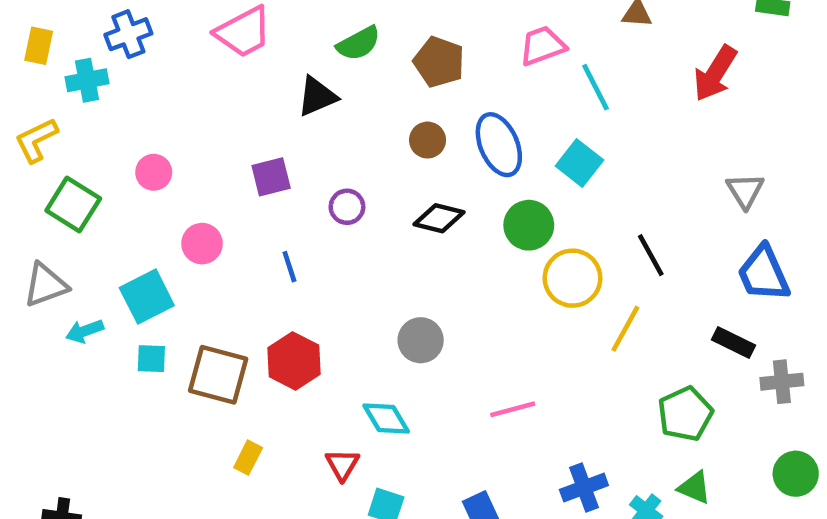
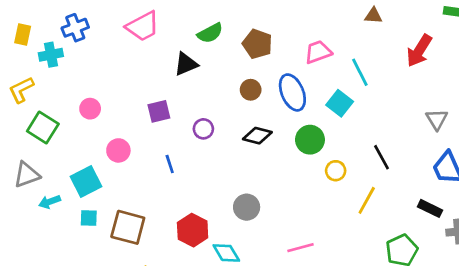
pink trapezoid: (543, 46) -> (318, 52), moved
cyan line: (595, 87) -> (360, 72), moved
yellow circle: (572, 278) -> (336, 171), size x0.6
red hexagon: (294, 361) -> (193, 230), moved

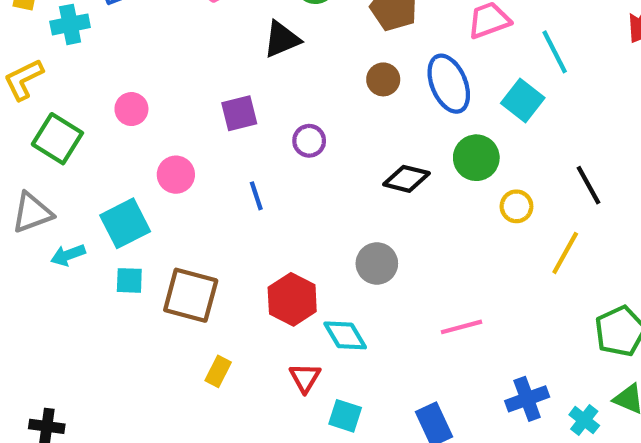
black diamond: (257, 136) -> (406, 179), moved

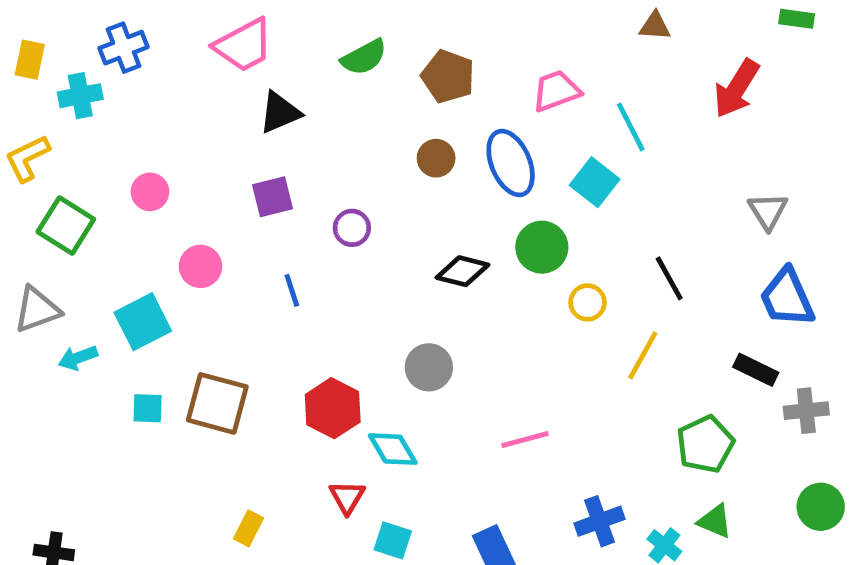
black triangle: (282, 39) -> (280, 113), moved
cyan square: (129, 280) -> (148, 408), moved
yellow rectangle: (218, 371) -> (249, 528), moved

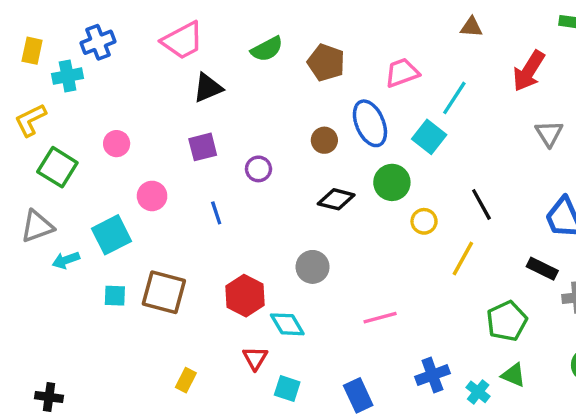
cyan line: (631, 127) -> (454, 98), turned 60
brown circle: (436, 158) -> (324, 140), moved
gray triangle: (768, 211) -> (549, 133), moved

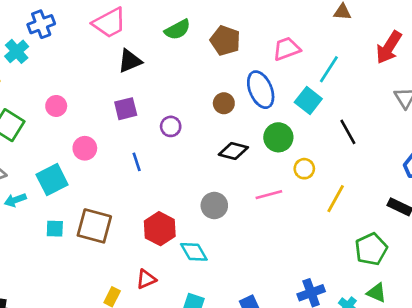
cyan cross: (68, 76) -> (17, 51), turned -30
black line: (481, 204) -> (348, 132), moved
pink line: (380, 318) -> (269, 195), moved
red triangle: (255, 358) -> (146, 279), moved, turned 35

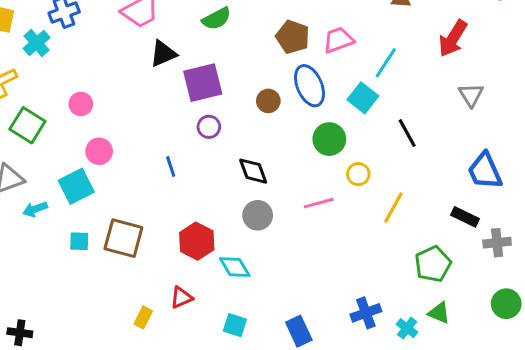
brown pentagon: (225, 41) -> (293, 37), moved
purple square: (126, 109) -> (203, 83), moved, size x1.5
pink circle: (85, 148) -> (99, 151), moved
black diamond: (233, 151) -> (253, 171), moved, turned 56

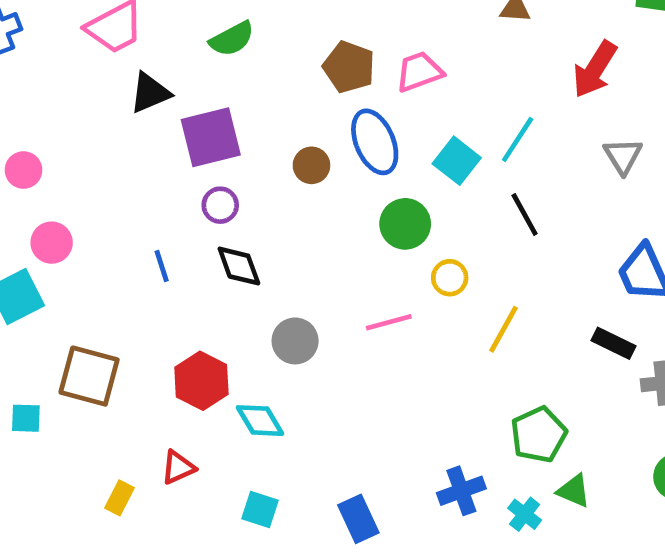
cyan line: (386, 63) -> (518, 140), moved
black diamond: (253, 171) -> (239, 266), moved
cyan square: (79, 241) -> (26, 418), moved
green pentagon: (433, 264) -> (539, 435), moved

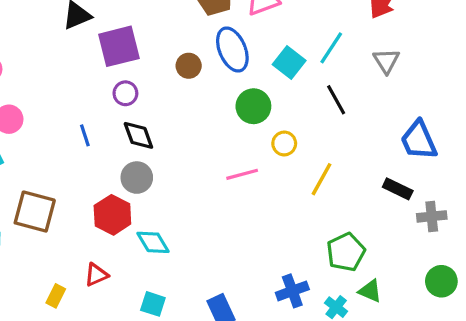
gray triangle: (623, 156) -> (386, 61), moved
gray circle: (295, 341) -> (137, 178), moved

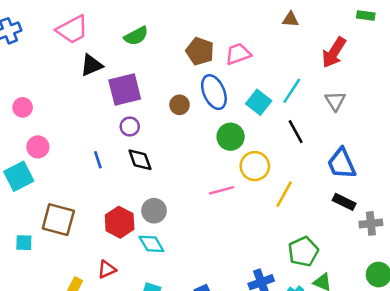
blue trapezoid: (419, 140) -> (342, 164), moved
yellow circle: (284, 144) -> (255, 166), size x1.5
gray circle: (137, 178) -> (154, 211), moved

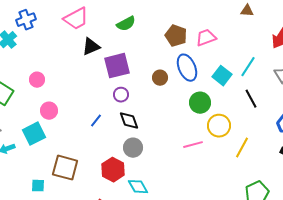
blue line: (98, 160) -> (96, 121), turned 56
gray circle: (154, 211) -> (133, 148), moved

